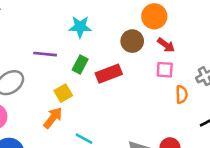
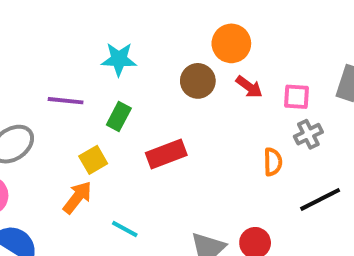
pink square: (165, 70) -> (297, 97), moved
red rectangle: (109, 74) -> (166, 154), moved

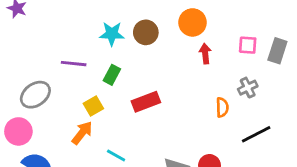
brown circle: (198, 81) -> (146, 32), moved
red arrow: (249, 87) -> (205, 54), turned -132
pink square: (297, 97) -> (248, 45), moved

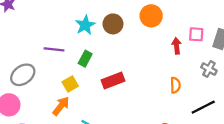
cyan star: (112, 34) -> (85, 25), turned -30
red arrow: (205, 54) -> (177, 46), moved
gray cross: (248, 88) -> (209, 69), moved, turned -35

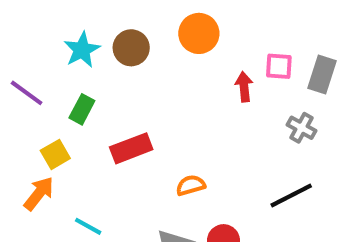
purple line: (54, 49) -> (27, 93), turned 30
orange semicircle: (175, 85) -> (191, 185), moved, turned -105

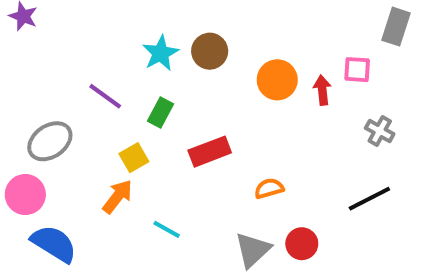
orange circle: (199, 33) -> (277, 80), moved
gray rectangle: (322, 74) -> (396, 27), moved

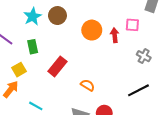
green rectangle: (160, 113) -> (33, 47), turned -40
red rectangle: (210, 152) -> (57, 66), turned -30
orange semicircle: (269, 188) -> (88, 85), turned 48

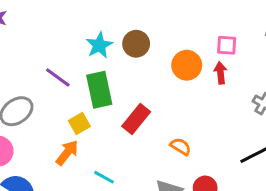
pink square: (132, 25) -> (227, 45), moved
green rectangle: (33, 47) -> (99, 90), size x1.6

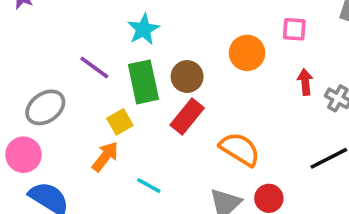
brown circle: (136, 44) -> (187, 77), moved
red arrow: (220, 73) -> (305, 82), moved
orange semicircle: (181, 147) -> (240, 149), size x1.6

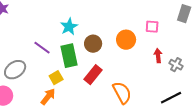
brown circle: (187, 77) -> (93, 44), moved
orange semicircle: (240, 149) -> (122, 93), turned 30

